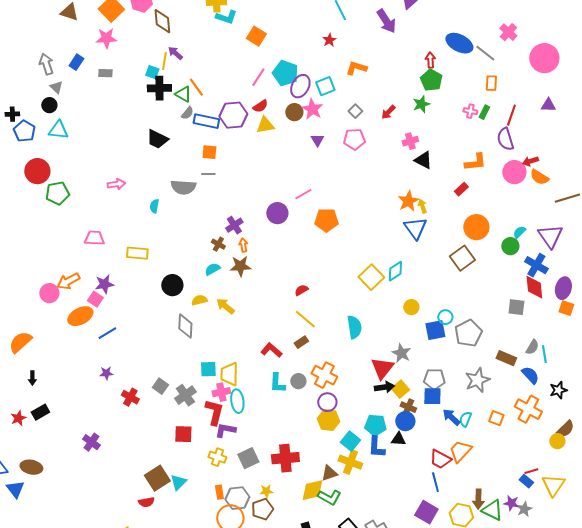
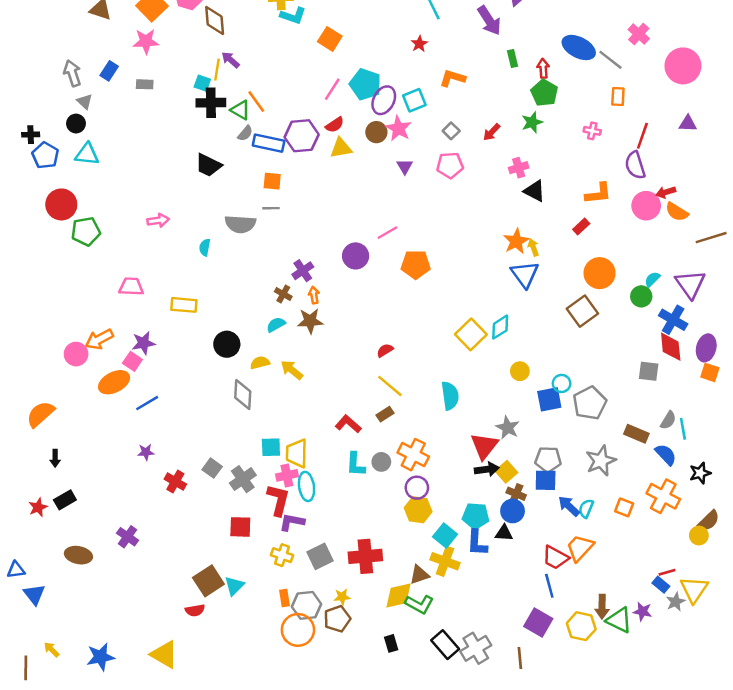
green rectangle: (484, 112) -> (513, 59), moved, turned -40
brown ellipse: (31, 467) -> (78, 555), moved
gray star: (524, 509) -> (676, 602), moved

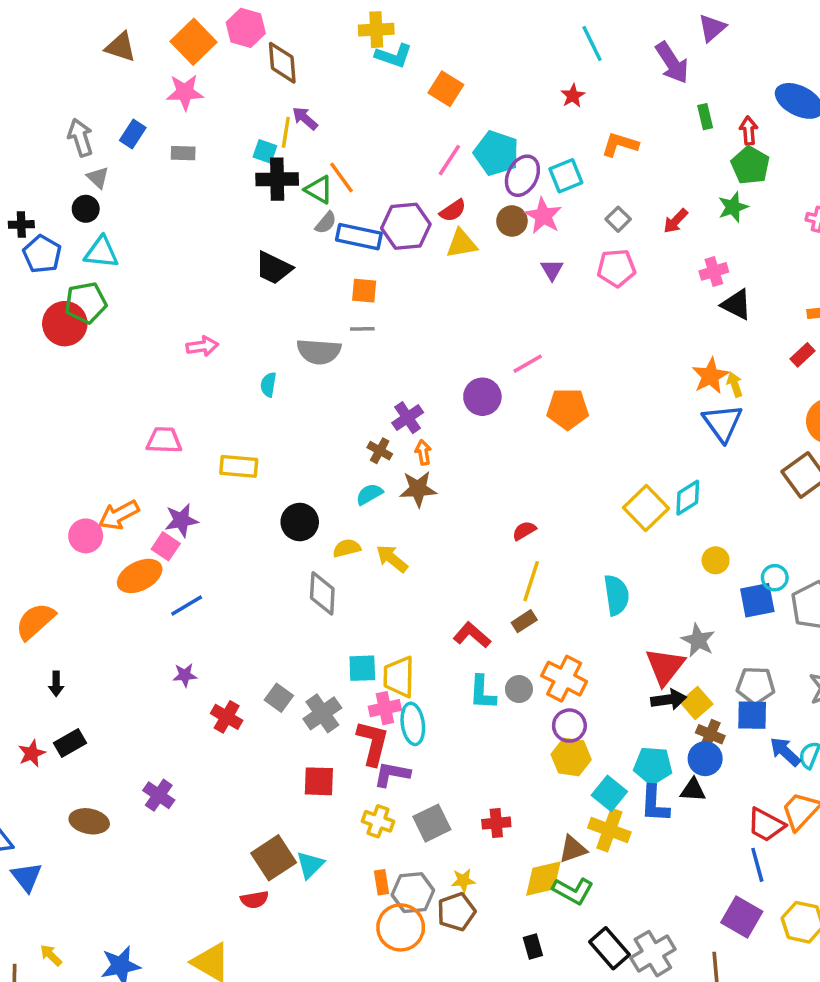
green pentagon: (86, 231) -> (86, 303), moved
yellow line: (390, 386) -> (531, 581), turned 68
red cross: (365, 556) -> (496, 823), size x0.6

